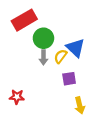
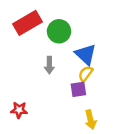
green circle: (43, 38) -> (59, 31), moved
yellow semicircle: (61, 56) -> (86, 74), moved

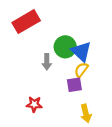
green circle: (59, 31) -> (65, 47), moved
red star: (19, 110) -> (34, 104), moved

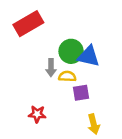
blue triangle: (81, 51) -> (89, 56), turned -30
yellow semicircle: (81, 70) -> (67, 76), moved, turned 56

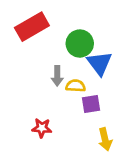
green circle: (71, 51) -> (80, 44), moved
blue triangle: (89, 56) -> (99, 63), turned 40

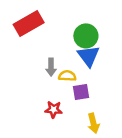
green circle: (80, 44) -> (86, 36), moved
red star: (42, 128) -> (54, 110), moved

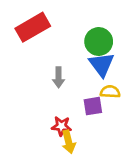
yellow semicircle: (67, 76) -> (110, 92), moved
yellow arrow: (93, 123) -> (69, 142), moved

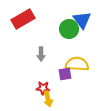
blue triangle: (102, 64) -> (82, 20), moved
yellow semicircle: (110, 92) -> (77, 64), size x1.6

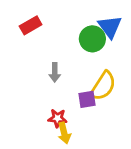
red rectangle: (23, 19) -> (31, 25), size x0.7
yellow semicircle: (77, 64) -> (103, 86), turned 120

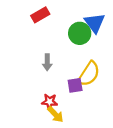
red rectangle: (31, 25) -> (40, 15), moved
yellow arrow: (64, 133) -> (55, 114), turned -30

